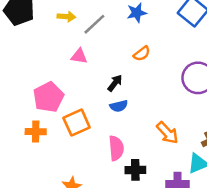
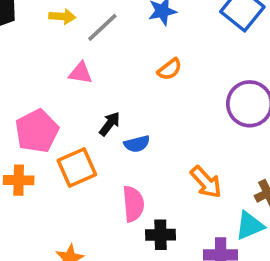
black arrow: (115, 83) -> (110, 124), moved

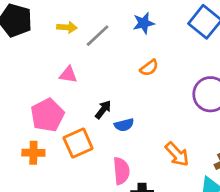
pink triangle: (80, 73) -> (68, 75), moved

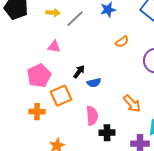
orange semicircle: (149, 68) -> (122, 42), moved
orange cross: (33, 153) -> (37, 112), moved

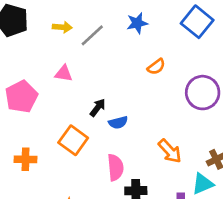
pink pentagon: (39, 76) -> (21, 97), moved
orange square: (61, 96) -> (73, 140), turned -30
orange cross: (37, 112) -> (25, 159), moved

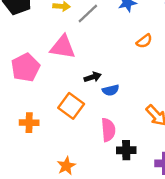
pink triangle: (64, 73) -> (63, 47), size x1.6
black arrow: (98, 108) -> (93, 77), turned 35

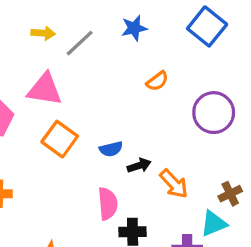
black arrow: (93, 77) -> (139, 166), moved
orange square: (71, 106) -> (60, 139), moved

